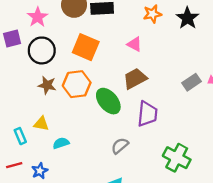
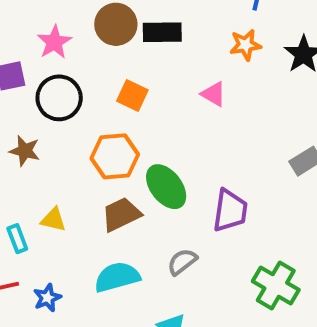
orange square: (86, 47) -> (132, 95), size x0.7
brown trapezoid: (135, 79) -> (121, 214), moved
brown star: (47, 85) -> (25, 151), moved
cyan semicircle: (61, 143) -> (117, 277), moved, size x1.6

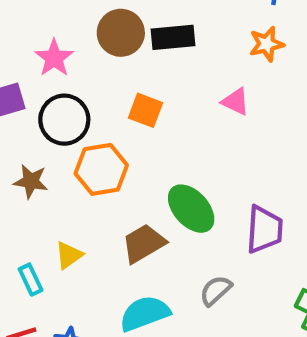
orange hexagon: (115, 156) -> (101, 169), moved
yellow triangle: (53, 220) -> (69, 255), turned -44

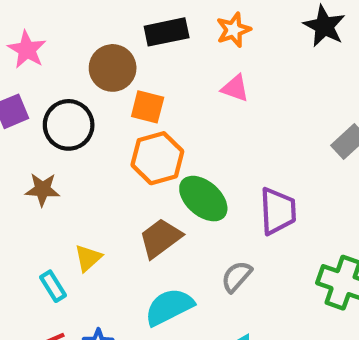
brown circle: (121, 33) -> (113, 68), moved
orange star: (267, 44) -> (234, 30), moved
pink star: (54, 58) -> (27, 50), moved
orange hexagon: (101, 169) -> (157, 158), moved

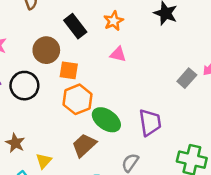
black rectangle: (167, 32) -> (75, 26), turned 70
brown star: (42, 189) -> (15, 143), moved, turned 30

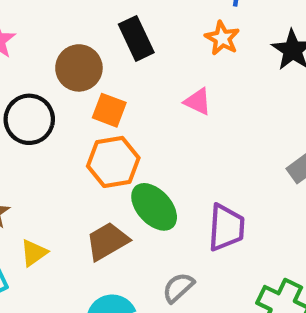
orange star: (114, 21) -> (222, 38), moved, turned -30

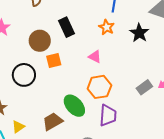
orange square: (109, 110) -> (54, 60), turned -35
black circle: (29, 119) -> (24, 75), moved
orange hexagon: (113, 162) -> (99, 87), moved

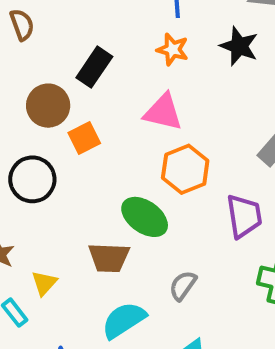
black rectangle: (66, 27) -> (94, 67), turned 72
pink triangle: (95, 57) -> (163, 112), size x1.5
purple trapezoid: (108, 115) -> (244, 216), moved
brown trapezoid: (53, 122) -> (109, 258), turned -135

